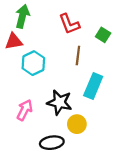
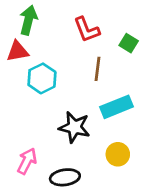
cyan rectangle: (93, 86) -> (116, 107), turned 45
pink arrow: (25, 110) -> (27, 161), moved
yellow circle: (77, 124) -> (118, 154), moved

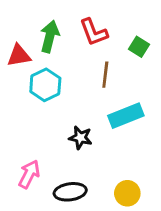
green arrow: (28, 20) -> (50, 37), moved
black star: (74, 127) -> (80, 138), size x0.7
yellow circle: (118, 154) -> (127, 193), moved

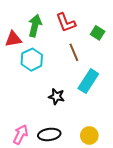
brown line: (105, 75) -> (74, 52), turned -30
cyan rectangle: (126, 116) -> (88, 81), turned -35
pink arrow: (29, 174) -> (21, 134), moved

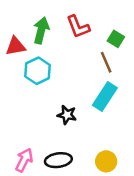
brown line: (74, 52) -> (106, 62), moved

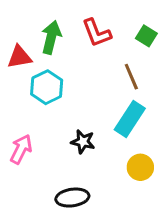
green square: (116, 39) -> (146, 36), moved
pink arrow: (24, 160) -> (21, 149), moved
yellow circle: (106, 161) -> (140, 167), moved

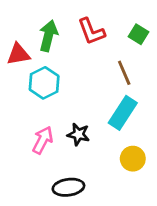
pink arrow: (21, 149) -> (43, 140), moved

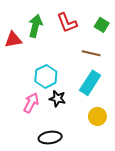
brown line: (124, 73) -> (91, 53), turned -54
cyan hexagon: (44, 83) -> (46, 76), moved

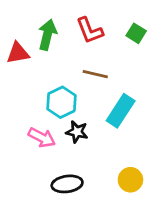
brown line: (91, 53) -> (95, 74), moved
pink arrow: (31, 103) -> (42, 137), turned 90
yellow circle: (97, 116) -> (130, 180), moved

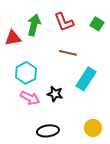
cyan hexagon: (61, 102) -> (26, 73), moved

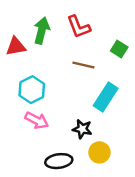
green square: (97, 24) -> (119, 49), moved
black star: (55, 94) -> (82, 129), moved
yellow circle: (93, 128) -> (99, 152), moved

